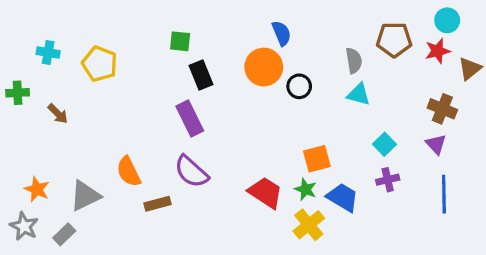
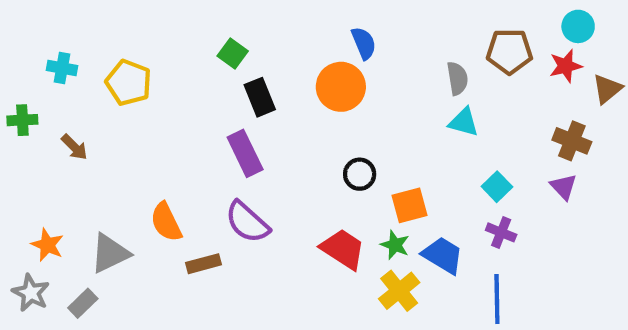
green square: (180, 41) -> (233, 53), turned 30
black circle: (299, 86) -> (360, 174), moved
purple cross: (388, 180) -> (501, 232), turned 35
blue line: (444, 194) -> (497, 299), moved

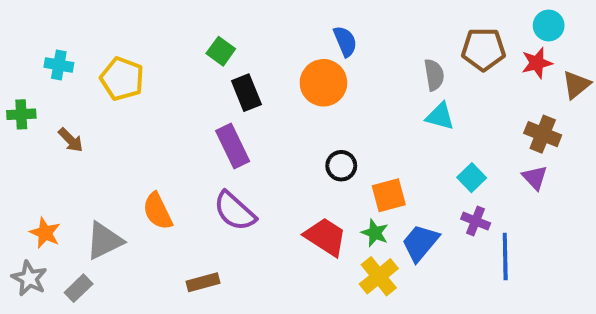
blue trapezoid: (443, 255) -> (420, 243), turned -81
brown rectangle: (203, 264) -> (203, 282), moved
blue line: (497, 299) -> (505, 257), moved

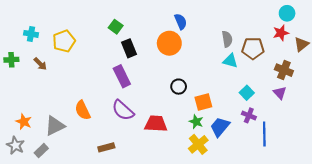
brown pentagon: (483, 49) -> (253, 48), moved
yellow pentagon: (122, 79) -> (64, 41), turned 30
brown arrow: (71, 140) -> (40, 64), moved
red trapezoid: (325, 237) -> (156, 124), moved, turned -30

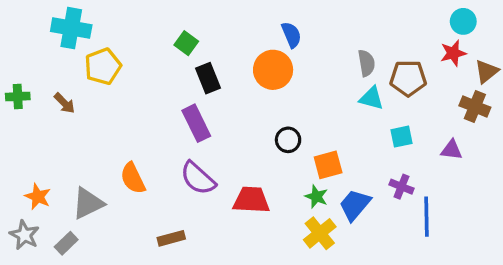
cyan cross: (31, 34) -> (71, 28), moved, size x1.6
brown cross: (284, 70) -> (475, 106), moved
cyan square: (247, 93) -> (401, 137), moved, turned 32
purple triangle: (280, 93) -> (452, 150), turned -40

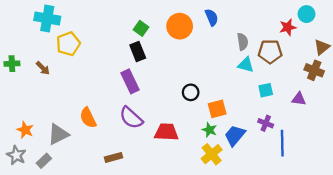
blue semicircle: (291, 35) -> (212, 17), moved
green square: (186, 43) -> (141, 28), moved
red star: (453, 53) -> (288, 27), moved
orange circle: (273, 70) -> (180, 26), moved

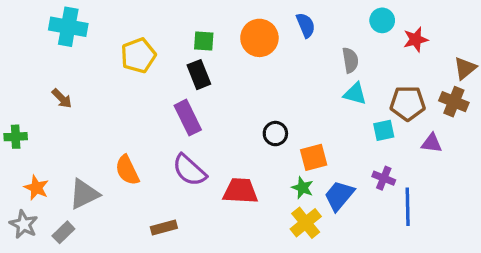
cyan circle: (306, 14) -> (382, 20), moved
green square: (141, 28) -> (204, 41), turned -32
yellow pentagon: (68, 44) -> (138, 55), moved
brown pentagon: (270, 52) -> (408, 103), moved
green cross: (12, 64) -> (16, 137), moved

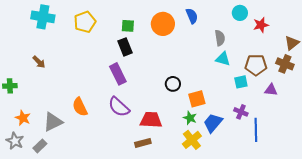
yellow pentagon: (138, 55) -> (85, 22), moved
brown rectangle: (164, 228) -> (143, 143), moved

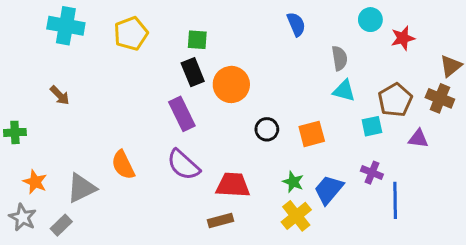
orange circle: (163, 24) -> (231, 84), moved
brown pentagon: (256, 65) -> (395, 100), turned -30
orange square: (197, 99) -> (312, 134), moved

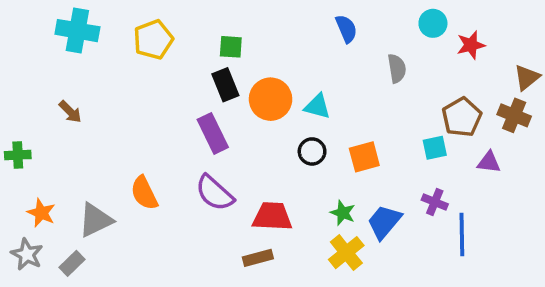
cyan triangle: (344, 91) -> (317, 106), moved

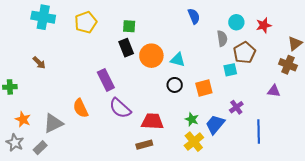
cyan circle: (433, 23) -> (236, 22), moved
brown pentagon: (462, 117) -> (244, 53), moved
purple rectangle: (213, 133) -> (106, 80), moved
cyan square: (435, 148) -> (230, 70), moved
purple cross: (435, 202) -> (236, 107), moved, turned 32

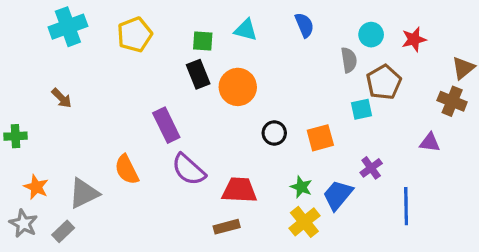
cyan cross: (43, 17) -> (68, 27), turned -30
cyan triangle: (178, 60) -> (246, 30), moved

